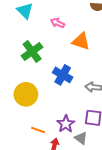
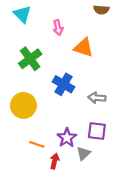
pink arrow: (58, 23) -> (58, 28), turned -128
gray triangle: (81, 138) -> (84, 153), turned 40

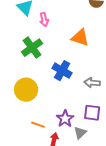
pink arrow: (58, 28) -> (44, 20), moved

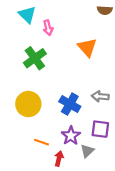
orange triangle: (80, 38) -> (87, 47), turned 30
blue cross: (62, 71) -> (70, 104), moved

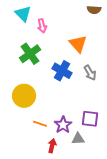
gray arrow: (100, 96) -> (90, 73), moved, turned -126
blue cross: (70, 104) -> (62, 71), moved
orange line: (41, 142) -> (40, 124), moved
gray triangle: (87, 151) -> (78, 139), turned 40

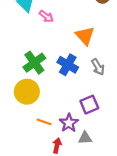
pink arrow: (42, 26) -> (46, 16), turned -40
green cross: (30, 54) -> (34, 63), moved
purple square: (90, 119) -> (89, 105), moved, turned -30

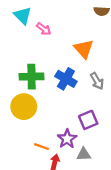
green cross: (34, 63) -> (32, 77), turned 35
orange line: (44, 122) -> (42, 147), moved

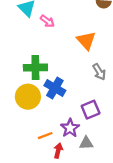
blue cross: (66, 79) -> (55, 88), moved
orange line: (42, 147) -> (45, 136), turned -40

